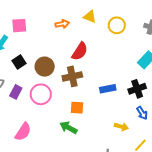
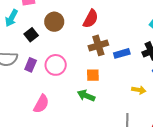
brown circle: (45, 67) -> (54, 22), moved
brown cross: (72, 76) -> (98, 45), moved

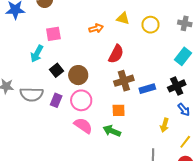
brown circle: (54, 22) -> (78, 75), moved
yellow arrow: (139, 90) -> (164, 125), turned 96
pink semicircle: (41, 104) -> (83, 126), moved, turned -84

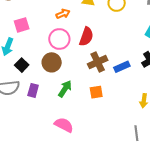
black square: (57, 70) -> (22, 65), moved
pink circle: (81, 100) -> (59, 39), moved
pink semicircle: (83, 126) -> (64, 125), moved
green arrow: (112, 131) -> (65, 89), moved, turned 108

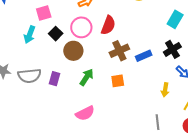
black square: (22, 65) -> (56, 34), moved
pink semicircle: (64, 125) -> (85, 113), turned 126

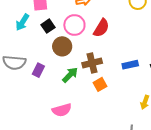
brown cross: (119, 51) -> (92, 63), moved
orange square: (118, 81) -> (100, 84), turned -32

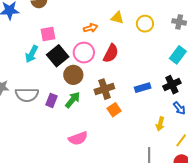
black square: (48, 26) -> (58, 56), size x1.5
green arrow: (70, 75) -> (73, 100), moved

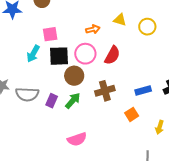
black square: (58, 56) -> (59, 56), turned 35
orange square: (114, 110) -> (132, 114), moved

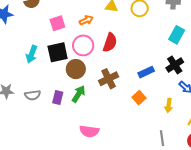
pink square: (50, 34) -> (57, 23), moved
gray semicircle: (27, 94) -> (33, 95), size x0.7
pink semicircle: (77, 139) -> (89, 131), turned 36

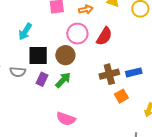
black square: (58, 52) -> (38, 55), moved
brown cross: (109, 79) -> (109, 74), moved

